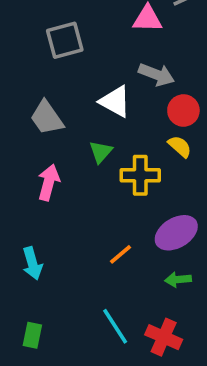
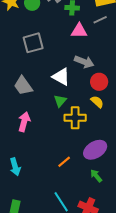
green triangle: (101, 152) -> (60, 101), moved
green arrow: (178, 280) -> (96, 176), turned 56

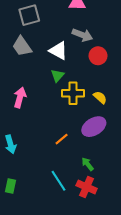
gray trapezoid: (23, 86) -> (22, 46), moved
yellow semicircle: (97, 102) -> (100, 97), moved
green arrow: (96, 176) -> (88, 164), moved

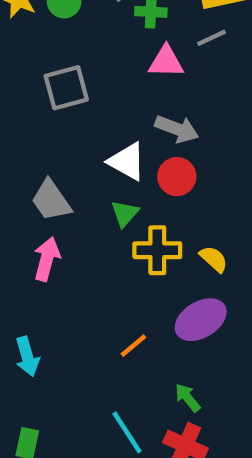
gray trapezoid: (22, 46) -> (51, 200), moved
red circle: (98, 56) -> (177, 177), moved

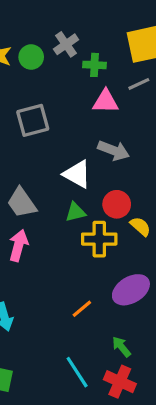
red circle: (177, 177) -> (117, 204), moved
green triangle: (125, 213) -> (75, 212), turned 35
yellow semicircle: (214, 259) -> (140, 226), moved

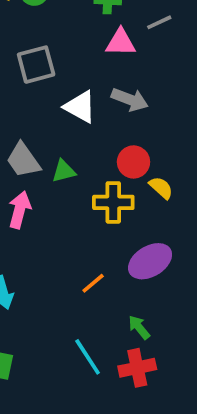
white triangle: (77, 174) -> (80, 107), moved
green triangle: (75, 212) -> (64, 171), moved
red cross: (120, 382) -> (137, 368), turned -36

